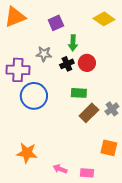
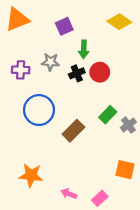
purple cross: (18, 70) -> (21, 70), moved, size x0.7
green rectangle: (79, 93) -> (108, 115), moved, turned -49
brown rectangle: (89, 113) -> (73, 131), moved
pink rectangle: (87, 173) -> (100, 198), turned -48

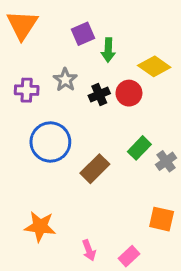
orange triangle: (17, 19) -> (22, 25), turned -35
yellow diamond: (119, 22) -> (154, 66), moved
green arrow: (84, 49) -> (108, 50), moved
gray star: (50, 62) -> (65, 80), turned 30
pink arrow: (69, 194) -> (89, 250), turned -133

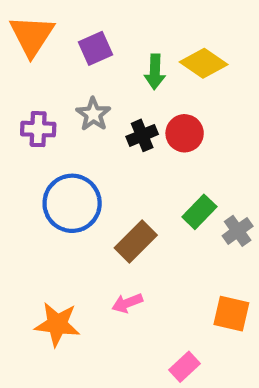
purple square: (83, 34) -> (95, 48), moved
yellow diamond: (154, 66) -> (204, 63), moved
pink arrow: (89, 250) -> (127, 303), moved, turned 90

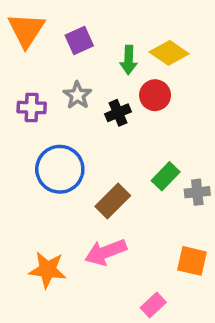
red circle: (185, 133) -> (155, 95), moved
gray cross: (238, 231) -> (197, 192), turned 30
pink arrow: (127, 303) -> (106, 252), size x1.6

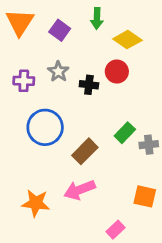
purple square: (79, 41) -> (60, 30), turned -30
green arrow: (129, 60) -> (97, 18), moved
black cross: (118, 113) -> (89, 85), turned 30

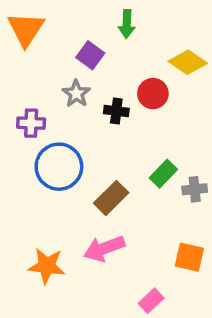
purple square: (60, 30) -> (90, 55), moved
yellow diamond: (127, 40) -> (188, 62), moved
purple cross: (24, 81) -> (31, 123), moved

